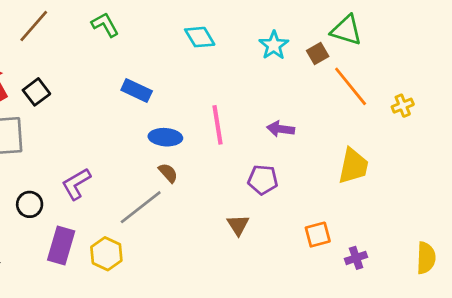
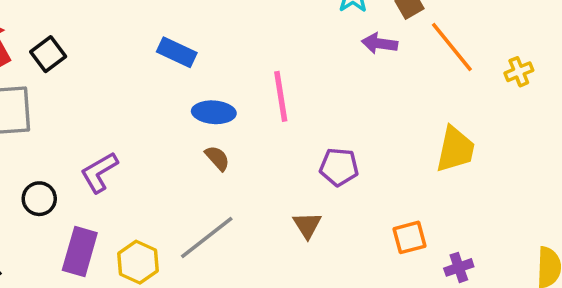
purple arrow: (281, 129) -> (380, 44), moved
gray line: (141, 207) -> (207, 237), moved

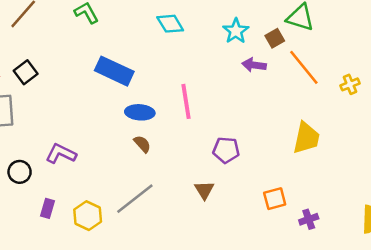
blue rectangle: (177, 52) -> (114, 71), size x1.4
purple L-shape: (99, 172) -> (61, 154), turned 56
purple rectangle: (80, 252) -> (48, 208), size x0.6

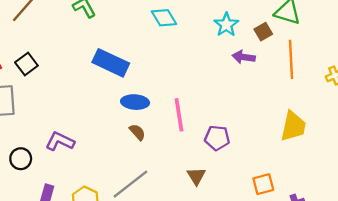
orange line: (304, 67) -> (291, 59), turned 36
pink line: (186, 101) -> (179, 115), moved

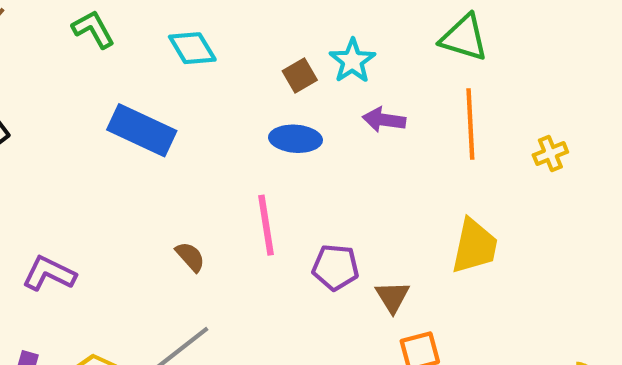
cyan diamond: (164, 18) -> (192, 48), moved
brown square: (263, 32) -> (300, 76), moved
blue ellipse: (135, 102) -> (296, 139), moved
brown triangle: (196, 176) -> (392, 297), moved

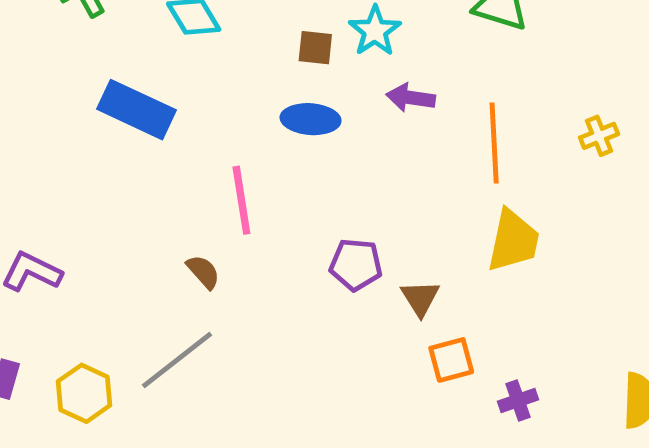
brown square: (300, 76) -> (315, 48), turned 36
orange line: (470, 124) -> (494, 143), moved
pink line: (266, 225) -> (241, 200), moved
brown semicircle: (190, 257) -> (203, 272), moved

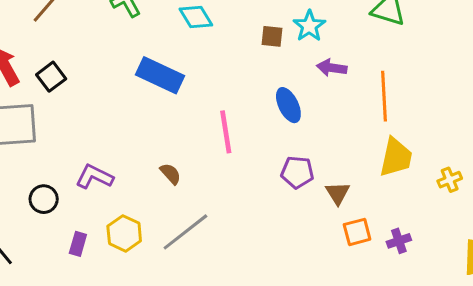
blue ellipse: (311, 119) -> (288, 105), moved, turned 60
yellow cross: (599, 136) -> (450, 180), moved
brown semicircle: (203, 272) -> (170, 174), moved
yellow hexagon: (84, 393) -> (124, 233), moved
purple cross: (518, 400) -> (399, 241), moved

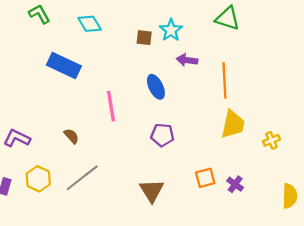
brown triangle: (338, 193) -> (152, 191), moved, size x1.4
purple cross: (399, 241) -> (235, 184), turned -35

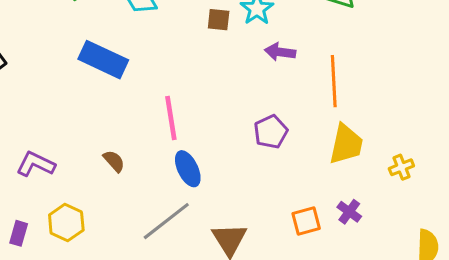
blue ellipse: (156, 87) -> (188, 169), moved
purple pentagon: (162, 135) -> (271, 132), moved, turned -30
gray line: (82, 178) -> (166, 221), moved
purple cross: (235, 184) -> (349, 212), moved

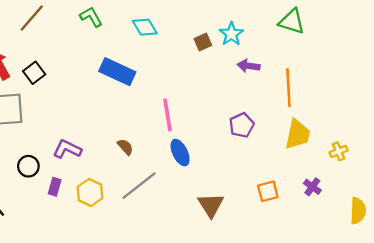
brown square: (219, 20) -> (203, 42), turned -30
purple cross: (349, 212) -> (312, 187), moved
gray line: (166, 221) -> (139, 186), moved
purple rectangle: (19, 233) -> (55, 187), moved

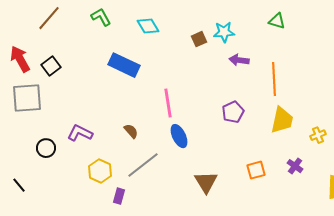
green triangle: (292, 21) -> (277, 21), size x0.7
cyan star: (231, 34) -> (224, 32), turned 30
purple rectangle: (55, 187) -> (119, 196), moved

